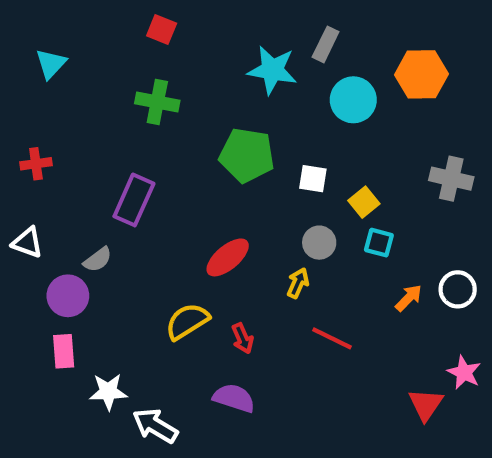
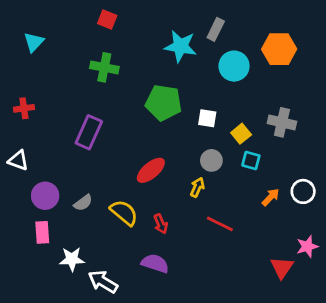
gray cross: (451, 179) -> (282, 122), moved
gray semicircle: (98, 260) -> (83, 203), moved
yellow semicircle: (187, 321) -> (124, 213), turned 72
pink star: (464, 372) -> (307, 246), turned 30

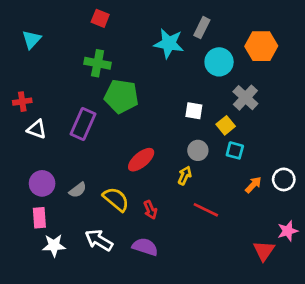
green pentagon: (164, 103) -> (121, 96), moved
gray cross: (282, 122) -> (245, 98), moved, turned 30
white triangle: (18, 160) -> (37, 129), moved
white star: (72, 259) -> (54, 245), moved
white arrow: (103, 282) -> (99, 240), moved

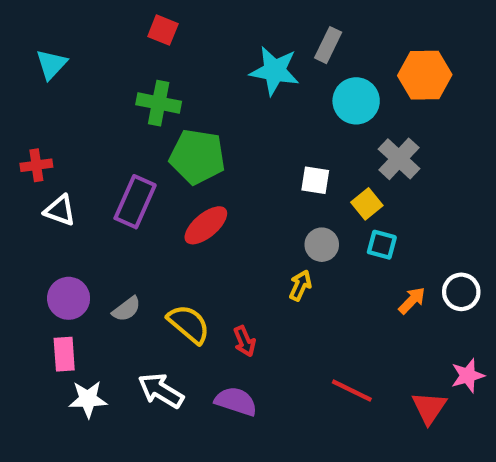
red ellipse: (141, 160) -> (206, 225), moved
red line: (206, 210) -> (352, 391), moved

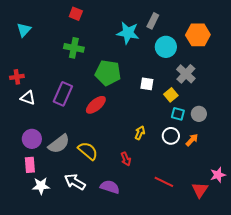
green pentagon: (197, 157) -> (108, 73), moved
gray circle: (322, 245) -> (199, 114), moved
white circle: (461, 292) -> (171, 136), moved
gray semicircle: (126, 309) -> (59, 144), size x1.6
red arrow: (245, 341) -> (126, 159), moved

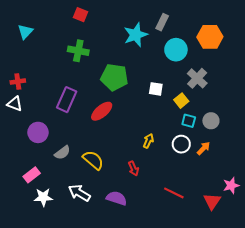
cyan star: (128, 33) -> (136, 35), turned -30
white triangle: (28, 98) -> (15, 104), moved
purple circle: (32, 139) -> (38, 132), moved
gray semicircle: (59, 144) -> (62, 153), size x0.7
pink rectangle: (30, 165) -> (32, 175), turned 56

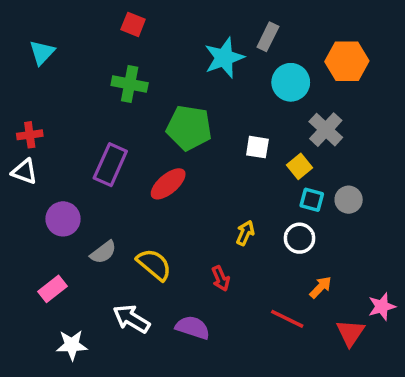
orange arrow: (204, 148) -> (321, 287), moved
white star: (43, 197) -> (72, 345), moved

